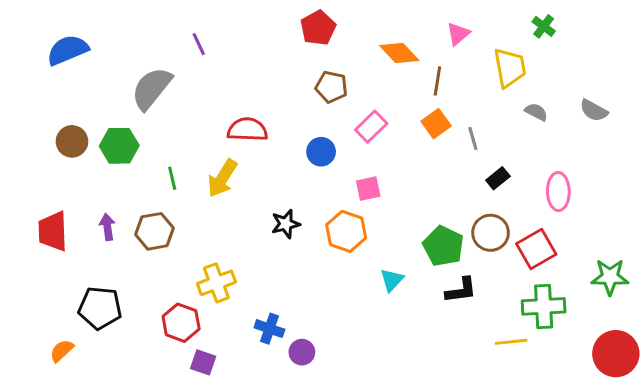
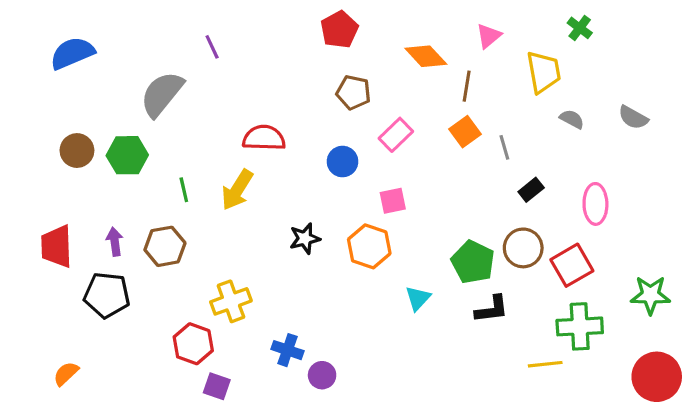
black pentagon: (100, 308) -> (107, 295), moved

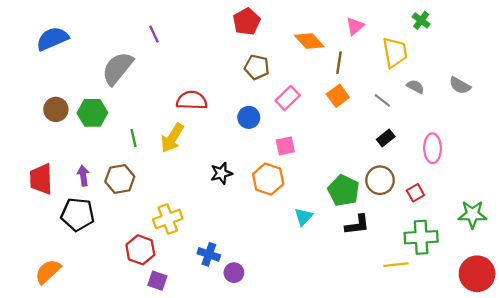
gray line: (504, 147) -> (382, 100), moved, turned -36
red square: (572, 265) -> (415, 193), size x0.6
orange semicircle: (66, 374) -> (48, 271), size x1.4

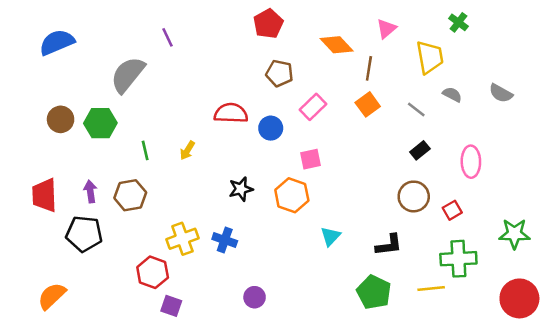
red semicircle: (192, 100) -> (231, 113), moved
yellow arrow: (172, 138) -> (187, 150), size x0.6
green pentagon: (343, 190) -> (374, 292), moved
blue cross: (209, 254) -> (225, 240), moved

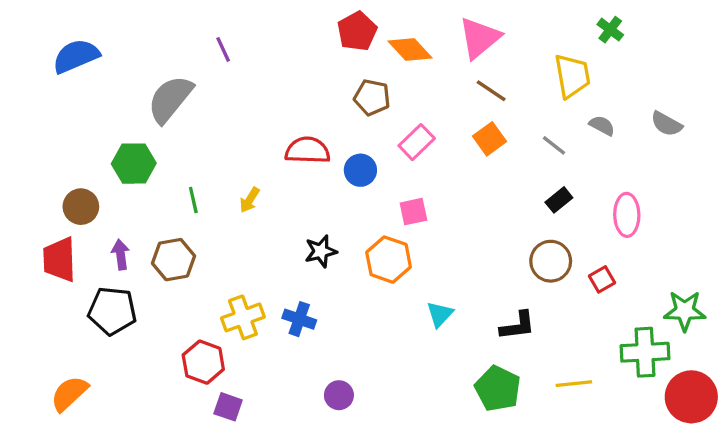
pink triangle: (386, 29) -> (480, 38), moved, size x1.6
orange diamond: (337, 45) -> (410, 49), moved
brown line: (369, 68) -> (491, 91), turned -65
brown circle: (61, 119) -> (81, 207), moved
green cross: (458, 259) -> (645, 352), moved

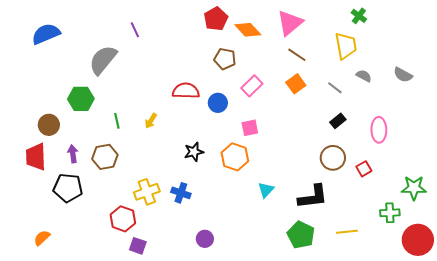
green cross: (610, 30) -> (359, 16), moved
black L-shape: (518, 326) -> (313, 197), size x1.4
green cross: (645, 352) -> (390, 213), size x0.7
orange semicircle: (69, 394) -> (42, 238), size x0.7

